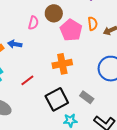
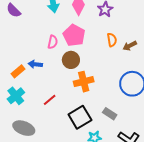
brown circle: (54, 13) -> (71, 60), moved
pink pentagon: (71, 30) -> (74, 35), moved

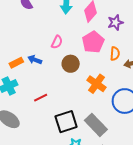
pink pentagon: (74, 35) -> (93, 42), moved
orange cross: (84, 82) -> (96, 84), moved, turned 36
gray rectangle: (110, 114) -> (96, 125), size x1.6

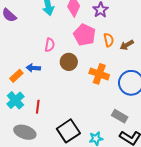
red line: (41, 98) -> (38, 107), moved, turned -40
black square: (66, 122) -> (68, 131), moved
gray rectangle: (96, 125) -> (120, 116), moved, size x0.7

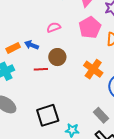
pink semicircle: (50, 45) -> (54, 27), turned -136
brown circle: (69, 62) -> (57, 57), moved
red line: (38, 107) -> (41, 69), moved, turned 64

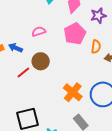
red line: (41, 69) -> (23, 72), turned -40
orange cross: (93, 69) -> (73, 92), moved

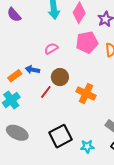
pink pentagon: (75, 34) -> (87, 42), turned 30
orange cross: (73, 92) -> (86, 93), moved

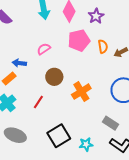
blue arrow: (32, 70) -> (19, 63), moved
red line: (46, 92) -> (38, 102), moved
orange cross: (86, 93) -> (81, 92), turned 36

